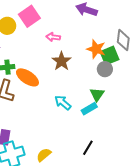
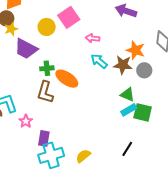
green square: (109, 56) -> (143, 112), moved, turned 36
brown star: (62, 61) -> (123, 65), moved, turned -30
green triangle: (97, 94) -> (127, 95), moved, turned -42
cyan arrow: (63, 103) -> (99, 61), moved

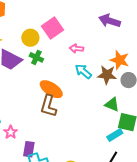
green cross: (47, 68) -> (36, 57), moved, turned 32
brown L-shape: (45, 92) -> (48, 106), moved
cyan rectangle: (129, 110) -> (115, 135), moved

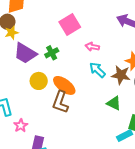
yellow circle: (30, 38) -> (39, 81), moved
green cross: (36, 57) -> (52, 53), turned 32
green triangle: (112, 104) -> (114, 103), moved

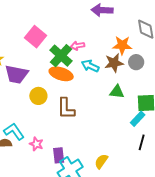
pink square: (70, 24) -> (35, 37), moved
green cross: (52, 53) -> (61, 56), moved, size x1.6
orange ellipse: (64, 85) -> (61, 74), moved

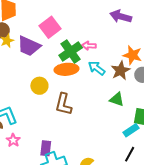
brown star: (114, 63) -> (121, 71), turned -30
purple trapezoid: (17, 74) -> (29, 46), moved
orange ellipse: (61, 74) -> (67, 69), turned -35
pink star: (36, 144) -> (13, 140), moved

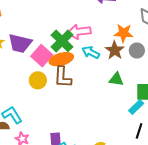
pink square: (50, 27) -> (42, 56), moved
pink arrow: (89, 46) -> (79, 32), size x1.6
brown L-shape: (63, 104) -> (63, 77), moved

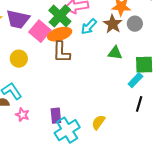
cyan arrow: (91, 52) -> (89, 27), turned -72
yellow circle: (38, 80) -> (19, 59), moved

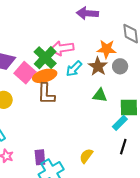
yellow semicircle: (98, 122) -> (86, 156), moved

